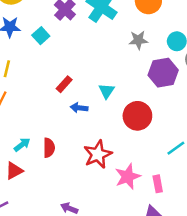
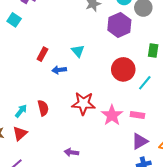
red circle: (137, 116) -> (123, 69), moved
red star: (98, 154) -> (83, 103), turned -30
pink rectangle: (158, 184) -> (137, 115), turned -56

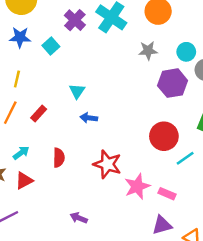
cyan triangle: (78, 51) -> (77, 91), moved
red rectangle: (42, 54) -> (39, 113), moved
cyan arrow: (21, 111) -> (21, 153), moved

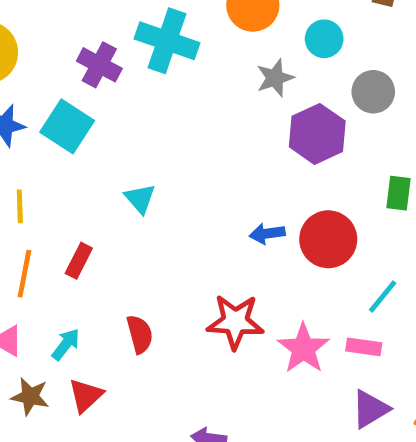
cyan square: (51, 46) -> (67, 126), size x1.5
gray star: (148, 51) -> (275, 78), moved
cyan circle: (186, 52) -> (324, 39), moved
blue arrow: (89, 118) -> (267, 234), moved
cyan line: (185, 158) -> (383, 296), moved

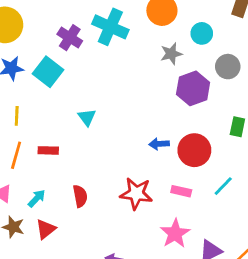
red rectangle: (79, 261) -> (48, 150), turned 60
pink rectangle: (364, 347) -> (181, 191), moved
pink star: (303, 348) -> (175, 233), moved

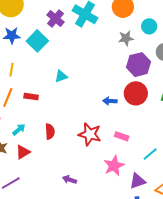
cyan triangle: (87, 117) -> (61, 76), turned 40
red circle: (194, 150) -> (136, 93), moved
cyan line: (223, 186) -> (150, 154), moved

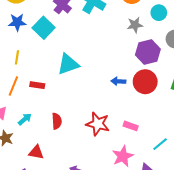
cyan triangle: (61, 76) -> (68, 64), size x1.6
blue arrow: (110, 101) -> (118, 81), moved
red triangle: (23, 152) -> (36, 152), moved, turned 42

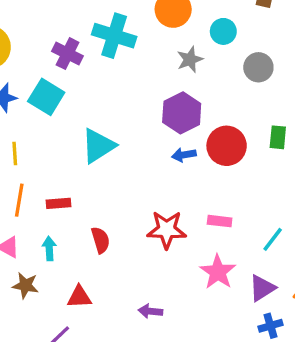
purple hexagon: (148, 52) -> (182, 113), moved
red rectangle: (37, 85) -> (59, 203), moved
cyan arrow: (25, 119) -> (49, 249), turned -40

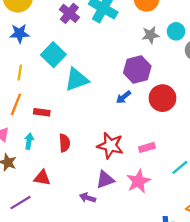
cyan circle: (223, 31) -> (176, 31), moved
cyan square: (46, 97) -> (53, 55), moved
blue arrow: (184, 155) -> (123, 97), moved, turned -42
pink rectangle: (220, 221) -> (147, 147), turned -35
purple triangle: (262, 288) -> (105, 180), moved

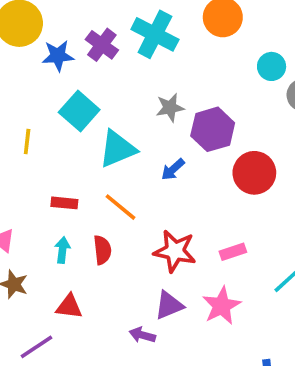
blue star: (19, 33) -> (58, 56), moved
gray star: (150, 35) -> (170, 108), moved
blue arrow: (123, 97) -> (173, 169), moved
orange line: (16, 104) -> (120, 207), moved, turned -70
cyan arrow: (29, 141) -> (62, 250), moved

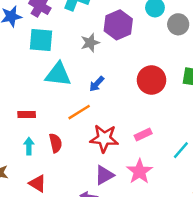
cyan square: (79, 111) -> (41, 40), moved, turned -30
purple hexagon: (213, 129) -> (118, 25), moved
cyan triangle: (117, 149) -> (58, 74), turned 36
orange line: (120, 207) -> (79, 112), moved, turned -65
red triangle: (69, 307) -> (38, 183), turned 30

